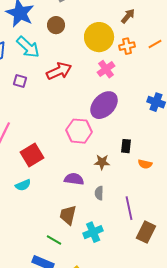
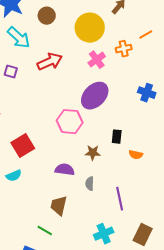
orange cross: (127, 46) -> (124, 49), moved
cyan cross: (93, 232) -> (104, 234), moved
brown rectangle: (146, 232) -> (143, 235), moved

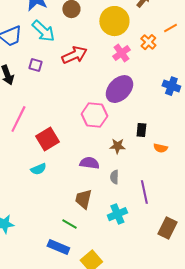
orange cross: (124, 49) -> (148, 42), turned -35
cyan cross: (104, 234) -> (117, 214), moved

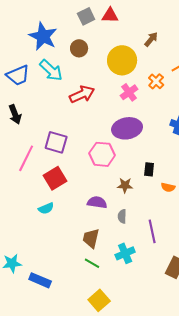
purple square: (35, 65) -> (56, 142), moved, size x1.6
purple ellipse: (119, 89) -> (127, 128), turned 36
green line: (69, 224) -> (92, 263), moved
blue rectangle: (58, 247) -> (40, 280), moved

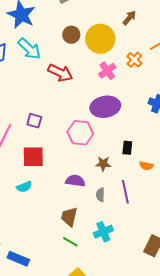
brown circle: (79, 48) -> (71, 35), moved
red arrow: (82, 94) -> (60, 73), turned 50
purple square: (56, 142) -> (34, 121), size x0.7
red square: (55, 178) -> (33, 157), turned 30
purple line: (152, 231) -> (125, 192), moved

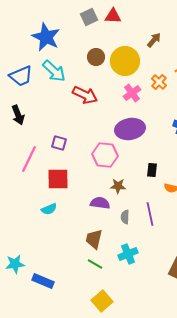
brown star: (103, 164) -> (118, 186), moved

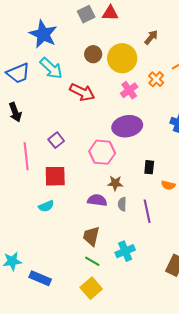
purple square: (59, 143) -> (56, 140), turned 35
pink line: (29, 159) -> (26, 156), turned -32
gray semicircle: (125, 217) -> (122, 204), moved
yellow square: (102, 301) -> (91, 288), moved

